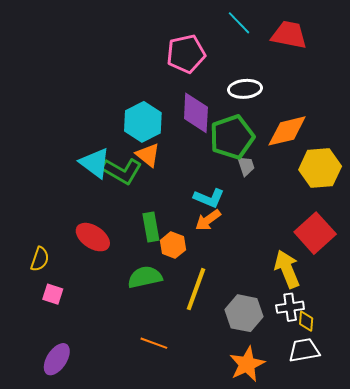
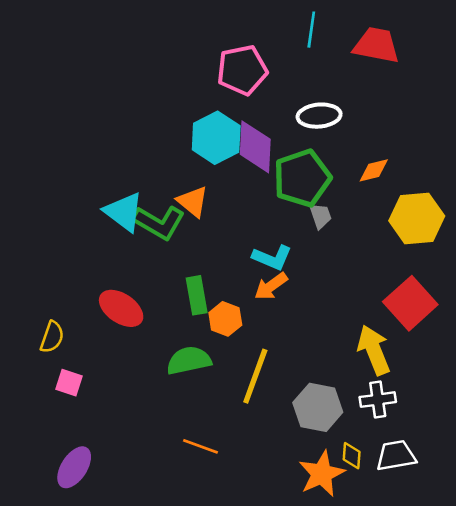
cyan line: (239, 23) -> (311, 30), turned 52
cyan hexagon: (143, 122) -> (216, 138), moved
orange diamond: (287, 131) -> (374, 170), size x0.6
yellow diamond: (306, 321) -> (352, 456), moved

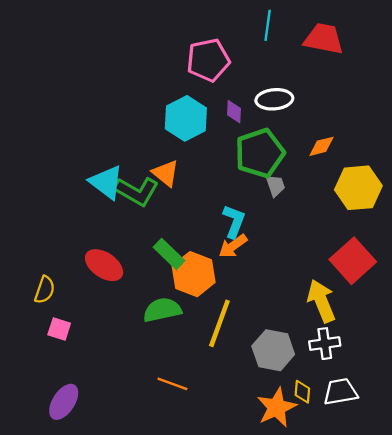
purple diamond: (255, 147) -> (234, 112), moved, size x0.5
cyan L-shape: (272, 258) -> (234, 221), turned -92
green rectangle: (197, 295) -> (169, 254), turned -36
orange hexagon: (225, 319) -> (194, 274), size x1.5

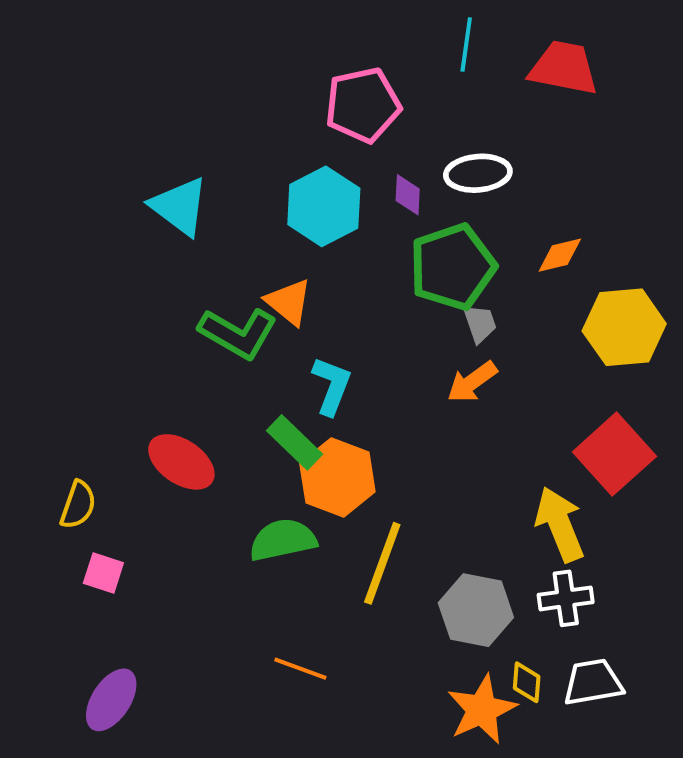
cyan triangle: (106, 182) -> (179, 206), moved
cyan L-shape: (234, 221) -> (332, 386), moved
orange arrow: (233, 246) -> (472, 382), moved

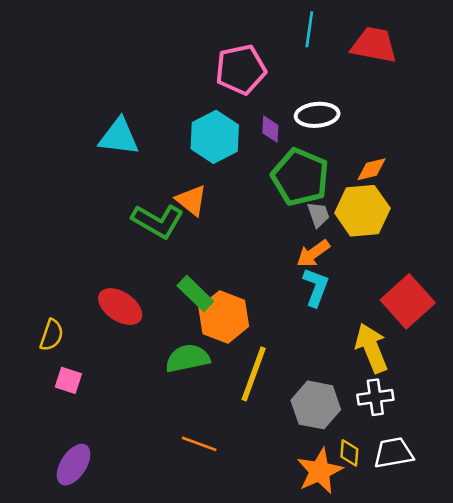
cyan triangle: (179, 206) -> (119, 137), turned -30
green pentagon: (453, 267) -> (300, 177), turned -30
yellow hexagon: (624, 327) -> (362, 211), moved
cyan L-shape: (332, 386) -> (316, 287), moved

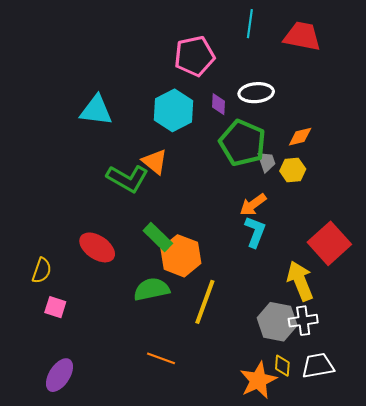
yellow hexagon: (362, 211) -> (293, 170), size x0.6
gray trapezoid: (318, 215) -> (267, 162), moved
gray hexagon: (316, 405) -> (277, 322), moved

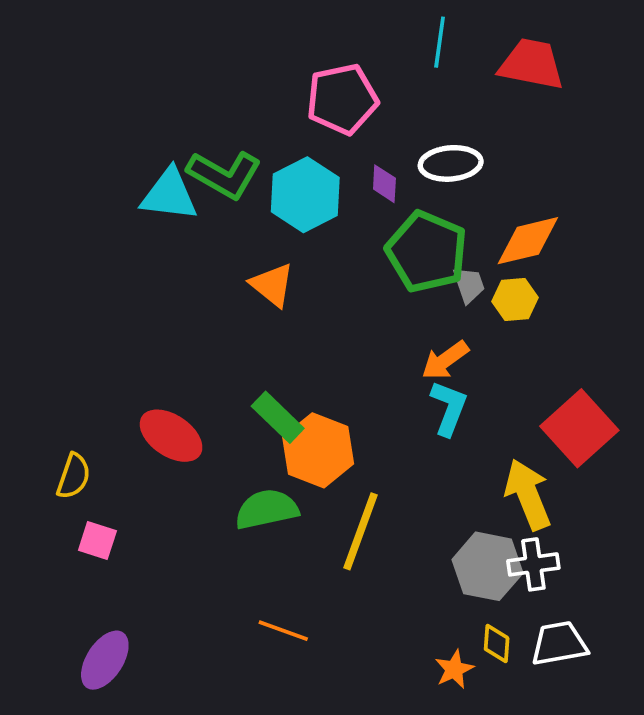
orange diamond: (300, 137) -> (528, 241), size x1.5
green L-shape: (127, 178) -> (224, 174), moved
orange star: (258, 380) -> (454, 669), size x0.6

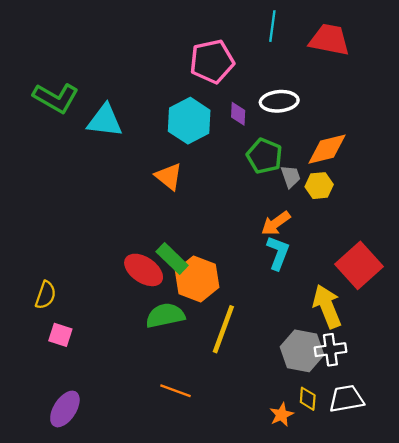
green L-shape: (224, 174) -> (56, 98), moved
green pentagon: (427, 252) -> (264, 156), size x0.7
red ellipse: (171, 436) -> (144, 270), moved

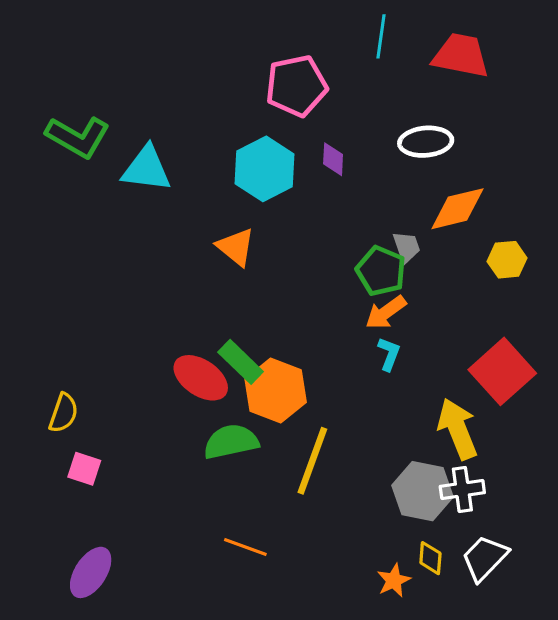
white ellipse: (279, 101) -> (426, 142), moved
green pentagon: (264, 156) -> (381, 271), moved
yellow hexagon: (319, 186) -> (507, 260), moved
cyan L-shape: (278, 253) -> (389, 354), size x0.7
white trapezoid: (346, 399) -> (485, 558), turned -36

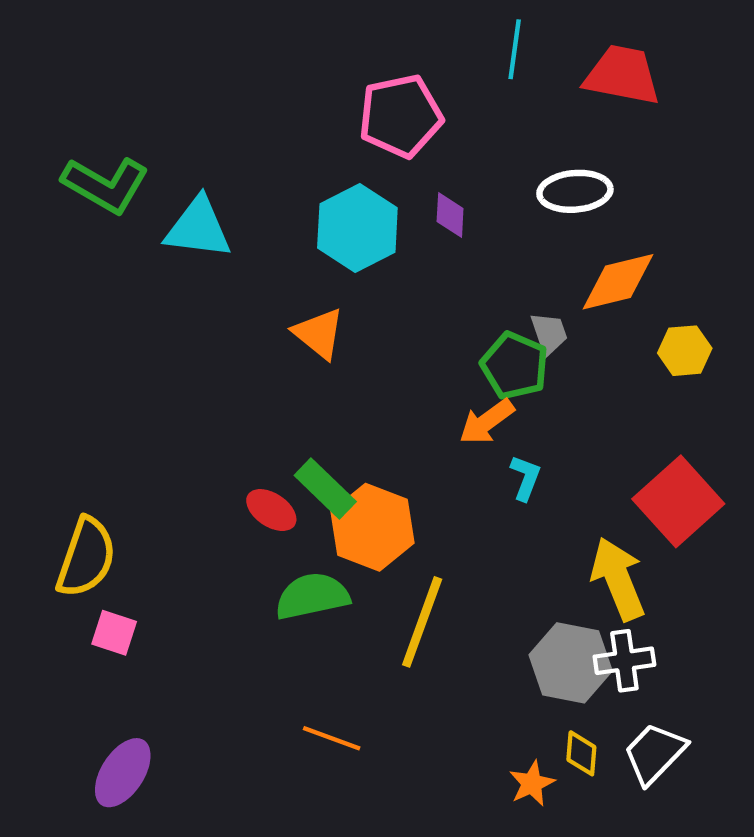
orange arrow: (386, 312) -> (487, 422), moved
red ellipse: (201, 378) -> (271, 510), size x0.7
yellow semicircle: (63, 413) -> (86, 557), size x1.5

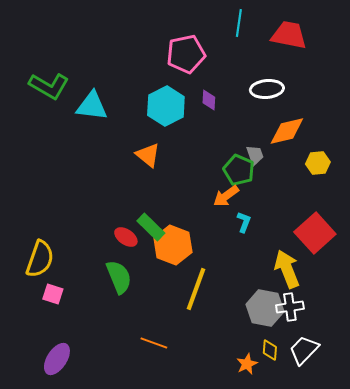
green semicircle: (312, 596) -> (119, 277), moved, turned 80

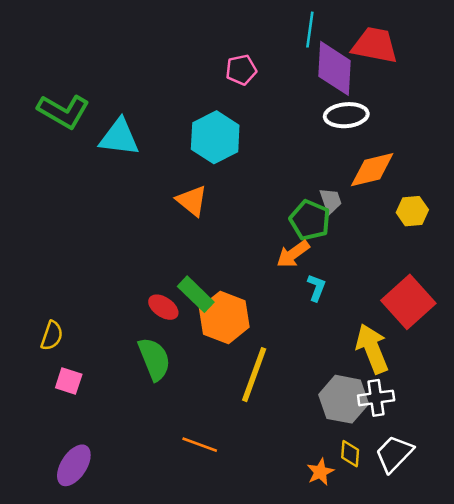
pink pentagon: (186, 54) -> (241, 70), size x0.6
purple diamond: (209, 100) -> (335, 68), moved, size x2.0
yellow semicircle: (40, 259) -> (52, 336), size x0.6

